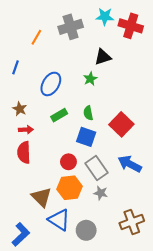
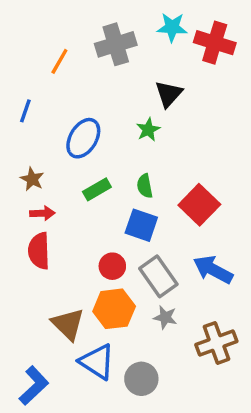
black triangle: (103, 57) -> (169, 94), turned -30
brown cross: (132, 222) -> (216, 343), moved

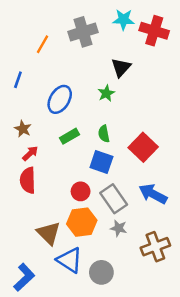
red arrow: (42, 213) -> (30, 153), turned -42

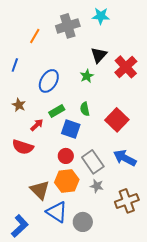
red cross: (154, 31) -> (126, 67), moved, turned 30
red arrow: (30, 153) -> (37, 125), moved
blue square: (101, 162) -> (71, 129), moved
red semicircle: (28, 180) -> (23, 147), turned -70

